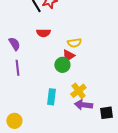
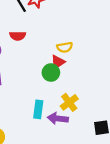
red semicircle: (43, 33) -> (18, 36), moved
purple arrow: (83, 105) -> (58, 119), moved

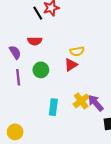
green circle: (51, 73) -> (41, 70), moved
purple arrow: (58, 119) -> (96, 103), moved, turned 42

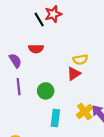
green circle: (41, 70) -> (46, 91), moved

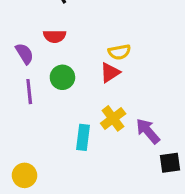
green circle: (46, 91) -> (62, 77), moved
yellow cross: (85, 111) -> (113, 118), moved

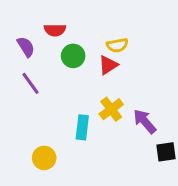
green circle: (62, 77) -> (73, 56), moved
purple line: (29, 92) -> (30, 83), turned -30
yellow circle: (24, 175) -> (44, 158), moved

